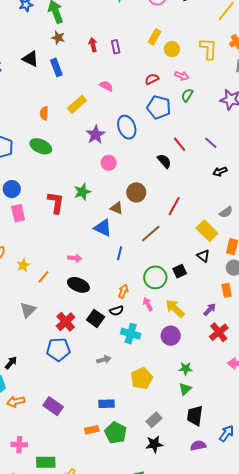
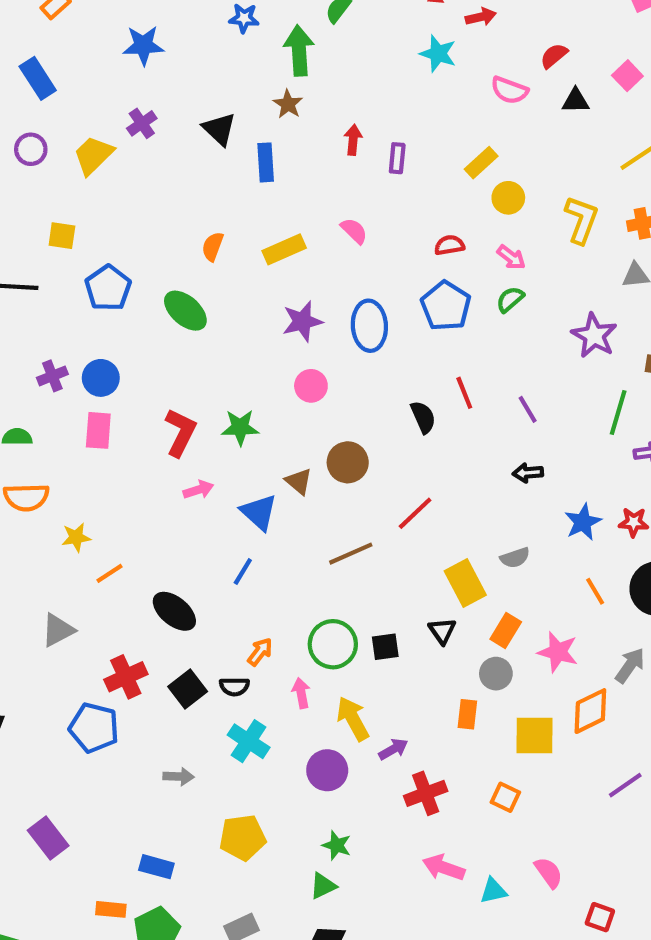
blue line: (120, 253) -> (243, 571), moved
pink arrow: (75, 258) -> (198, 490), moved, turned -40
purple arrow: (210, 309) -> (393, 749), moved

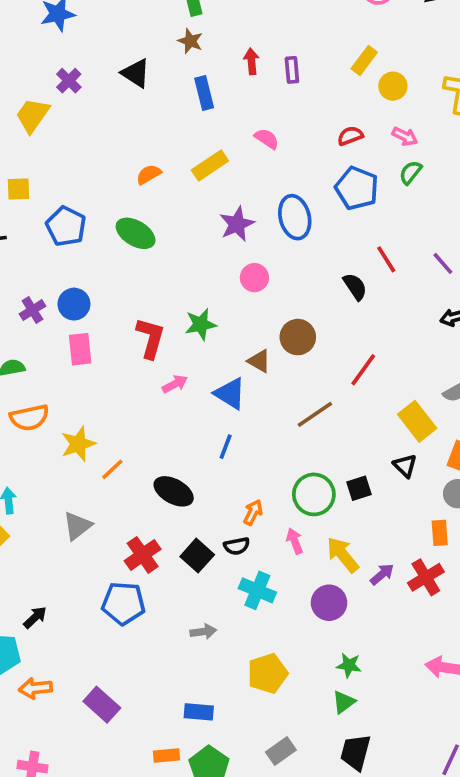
blue rectangle: (266, 162) -> (204, 93), moved
orange semicircle: (213, 247) -> (149, 174), turned 50
yellow star: (76, 537) -> (78, 444), size x1.4
red cross: (426, 793) -> (426, 577), moved

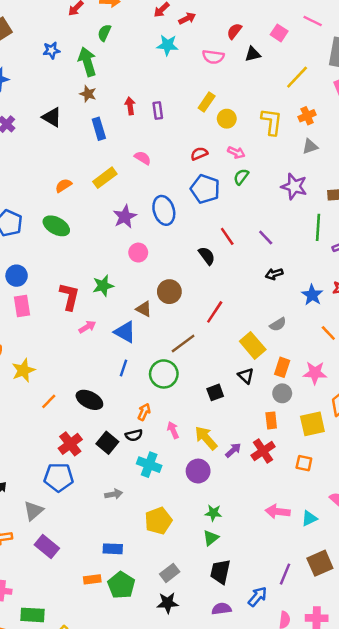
orange line: (112, 469) -> (49, 401), moved
green circle: (314, 494) -> (164, 374), moved
gray triangle: (77, 526) -> (33, 511), moved

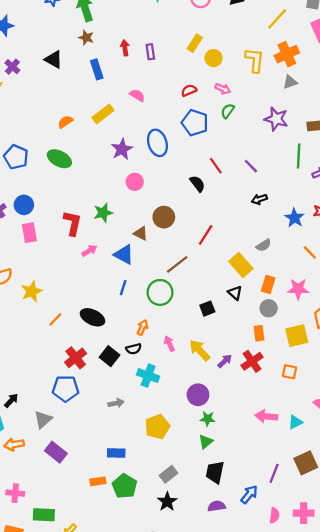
orange cross: (307, 116) -> (287, 54), size x1.5
purple circle: (198, 471) -> (198, 395), moved
black star: (168, 603) -> (167, 502), turned -30

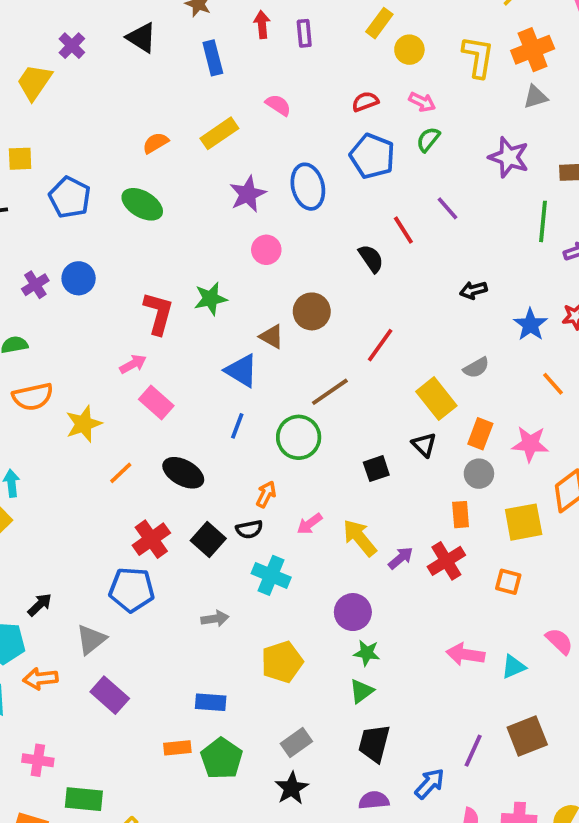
purple line: (251, 166) -> (448, 208), moved
pink rectangle: (29, 233) -> (156, 402), moved, turned -42
pink arrow: (89, 251) -> (133, 364), moved
pink arrow: (169, 344) -> (310, 524), turned -105

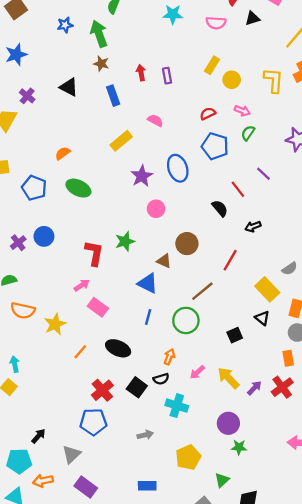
orange semicircle: (156, 143) -> (63, 153), moved
black arrow: (473, 290) -> (253, 226), moved
orange semicircle: (33, 397) -> (23, 311), turned 30
green triangle: (361, 691) -> (222, 480), moved

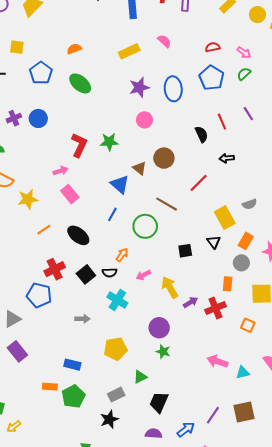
yellow circle: (232, 80) -> (257, 15), moved
brown line: (202, 291) -> (167, 204), turned 55

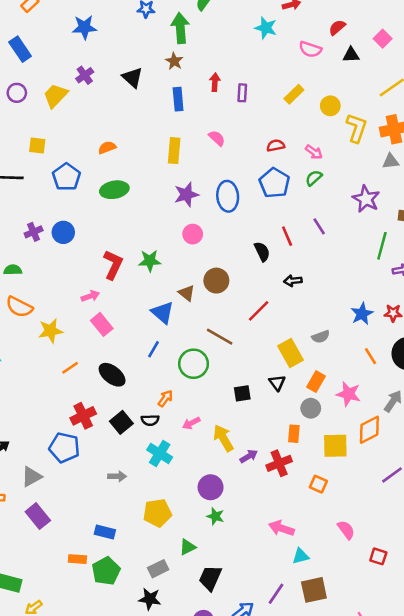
yellow rectangle: (129, 51) -> (174, 151), turned -60
green ellipse: (80, 83) -> (114, 190), turned -50
cyan triangle: (243, 373) -> (301, 556), moved
black star: (109, 419) -> (150, 599), turned 30

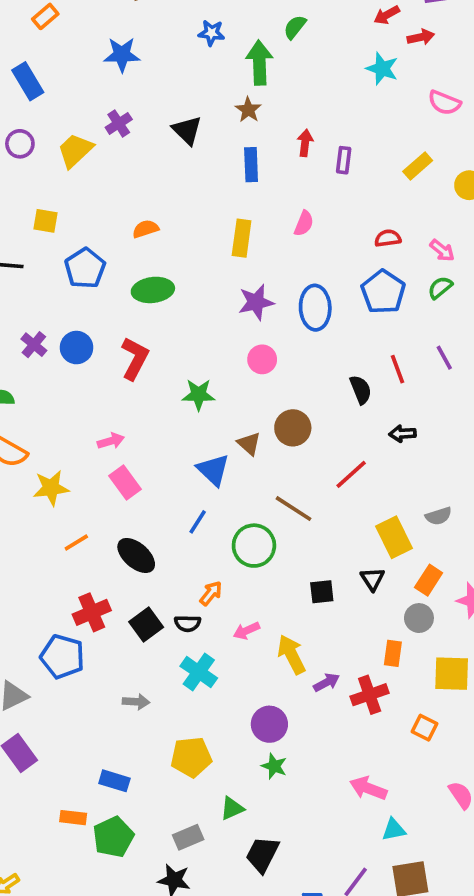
pink semicircle: (217, 138) -> (304, 223), turned 66
purple cross: (34, 232) -> (34, 345), turned -30
red L-shape: (113, 265) -> (135, 358), moved

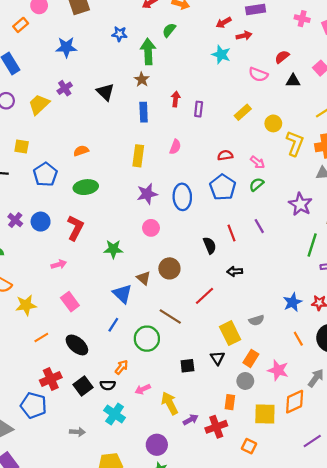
pink arrow: (111, 441) -> (59, 264), moved

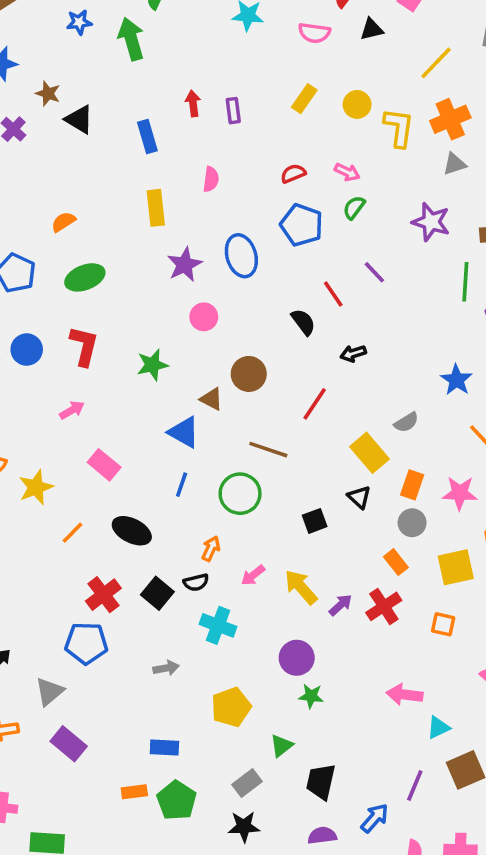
brown star: (142, 80) -> (48, 94), moved
orange rectangle: (230, 402) -> (396, 562), turned -32

